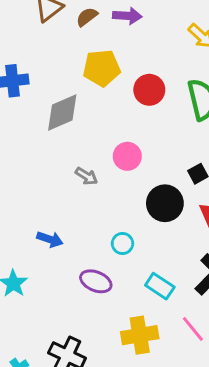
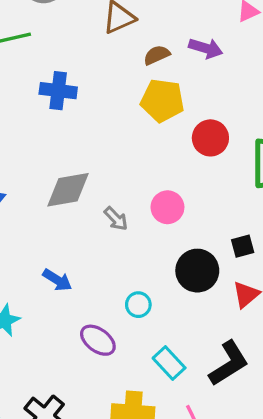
brown semicircle: (87, 17) -> (157, 55), moved
gray diamond: (62, 112) -> (68, 190), moved

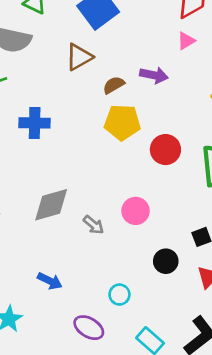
black circle: (197, 271) -> (166, 261), size x0.7

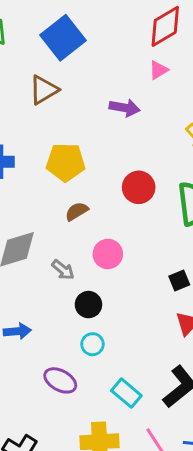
brown semicircle: (114, 85) -> (77, 211), moved
yellow pentagon: (122, 122) -> (66, 162), moved
black circle: (166, 261) -> (88, 305), moved
blue arrow: (50, 281) -> (17, 331), turned -30

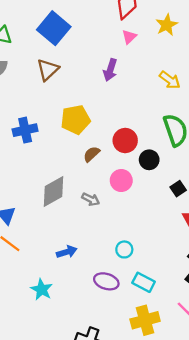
purple arrow: (125, 108) -> (110, 70), turned 110
red circle: (139, 187) -> (125, 140), moved
black circle: (88, 305) -> (149, 160), moved
cyan rectangle: (126, 393) -> (144, 282), moved

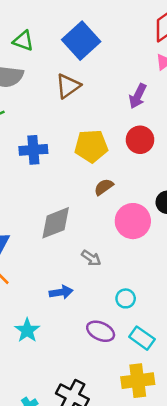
red circle: (125, 140) -> (140, 140), moved
pink circle: (121, 181) -> (133, 221), size x1.4
gray arrow: (91, 199) -> (91, 258), moved

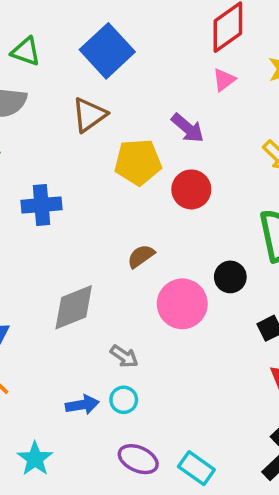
purple arrow: (138, 96) -> (188, 128), turned -75
yellow pentagon: (91, 146) -> (138, 162), moved
cyan circle: (126, 298) -> (124, 400), moved

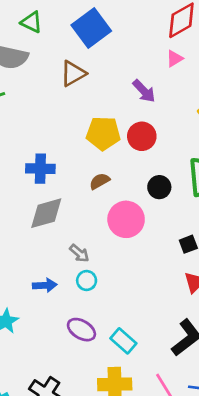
yellow pentagon: (138, 162) -> (103, 133), moved
blue cross: (41, 205) -> (40, 169), moved
black circle: (230, 277) -> (159, 187), moved
cyan circle: (124, 400) -> (87, 281), moved

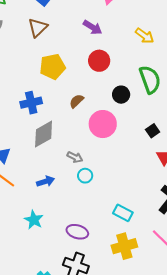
yellow pentagon: (103, 133) -> (52, 67), moved
blue arrow: (45, 285) -> (46, 181), moved
purple ellipse: (81, 330) -> (77, 232), moved

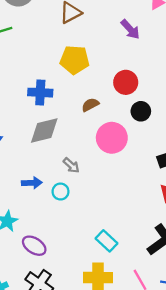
red circle: (99, 61) -> (126, 82), moved
cyan circle: (85, 176) -> (60, 192), moved
purple ellipse: (77, 232) -> (34, 246), moved

